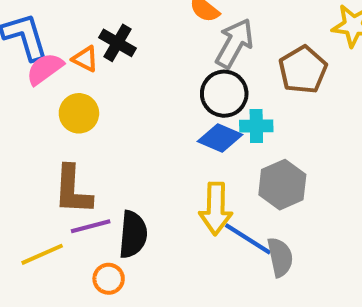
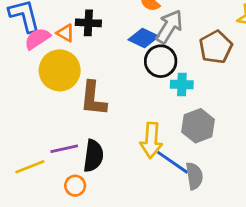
black cross: (117, 43) -> (88, 23), turned -30
yellow circle: (79, 113) -> (60, 70), size x1.5
blue diamond: (220, 138) -> (144, 38), moved
brown L-shape: (73, 190) -> (93, 99), moved

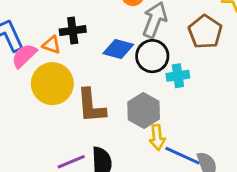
blue diamond: (144, 38) -> (118, 49), moved
gray hexagon: (198, 126) -> (144, 110), moved
yellow arrow: (151, 140) -> (157, 137), size x0.7

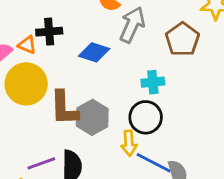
black circle: (152, 56) -> (146, 117), moved
gray hexagon: (144, 110) -> (92, 117), moved

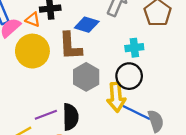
brown L-shape: (64, 108) -> (70, 46), moved
yellow arrow: (129, 143) -> (116, 97), size x1.4

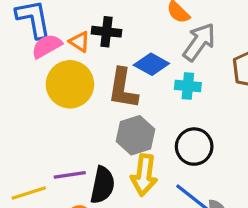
cyan cross: (134, 48) -> (188, 86), moved
yellow arrow: (116, 97) -> (144, 175), moved

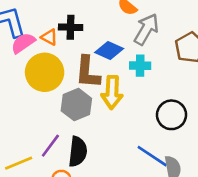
gray hexagon: (136, 135) -> (76, 105), moved
black circle: (194, 147) -> (172, 115), moved
purple line: (70, 175) -> (50, 146), turned -40
yellow arrow: (144, 175) -> (112, 92), moved

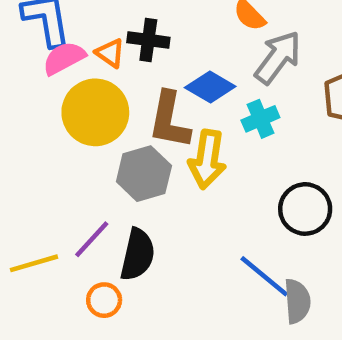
cyan cross: (140, 66) -> (260, 119), turned -30

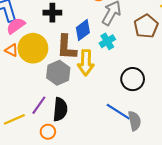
orange triangle: (110, 53) -> (12, 50), moved
blue diamond: (210, 87) -> (83, 30), turned -60

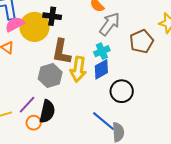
blue diamond: (83, 30) -> (101, 69), moved
yellow circle: (33, 48) -> (35, 27), moved
orange circle: (48, 132) -> (34, 123), moved

